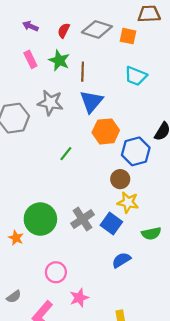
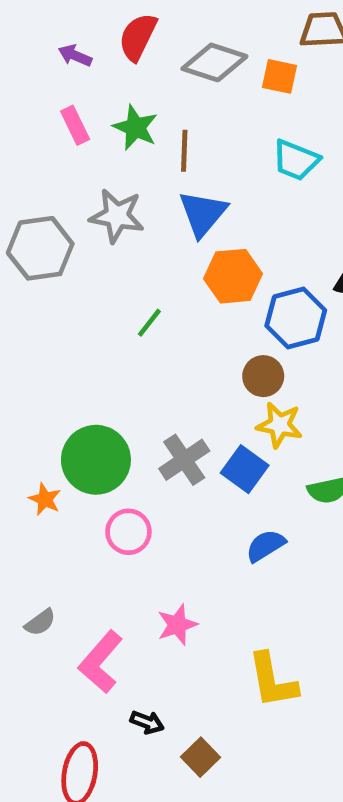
red semicircle: (64, 31) -> (138, 37), moved, size x1.5
pink circle: (56, 272) -> (128, 532), moved

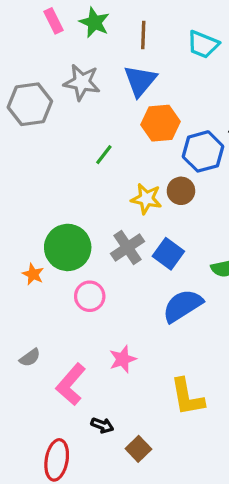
brown line: (184, 151) -> (143, 35), moved
yellow star: (279, 425) -> (146, 199), moved
blue semicircle: (266, 546) -> (183, 306), size x1.5

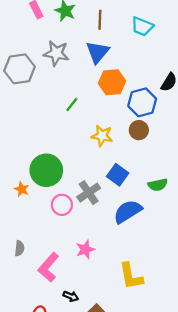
brown circle: (181, 191) -> (139, 130), moved
gray cross: (127, 247) -> (89, 193), moved
gray semicircle: (30, 358) -> (20, 248), turned -48

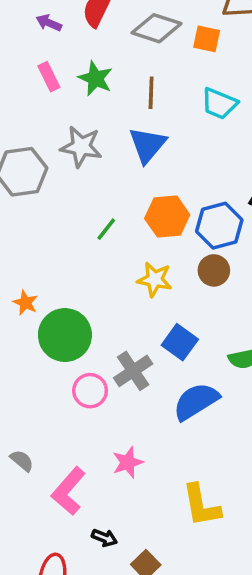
orange hexagon: (112, 82) -> (167, 217), moved
orange star: (22, 189) -> (25, 303), moved
gray semicircle: (20, 248) -> (22, 461), turned -56

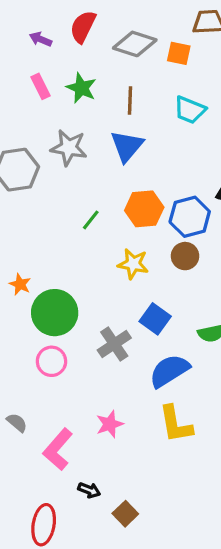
pink circle: (90, 391) -> (51, 361), moved
yellow L-shape: (201, 505) -> (176, 424), moved

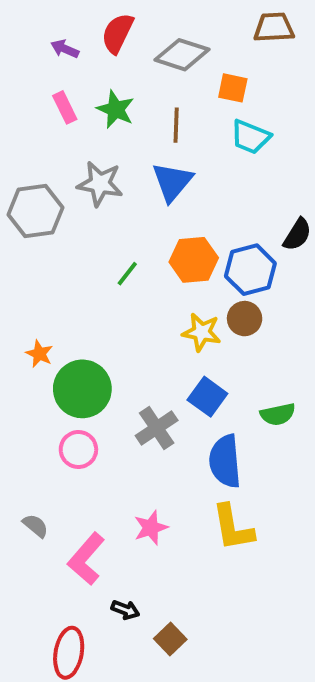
orange square: (179, 53) -> (233, 88), moved
yellow star: (133, 264) -> (202, 332), moved
blue semicircle: (169, 371) -> (225, 461), turned -63

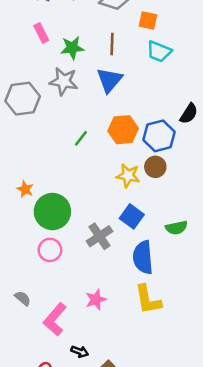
green star: (116, 109) -> (72, 48), moved, turned -30

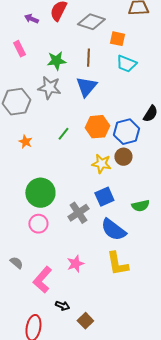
pink rectangle: (41, 33) -> (19, 49), moved
orange star: (25, 189) -> (25, 142), moved
blue square: (132, 216) -> (104, 197), turned 30
blue semicircle: (143, 257) -> (113, 230), turned -48

